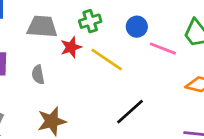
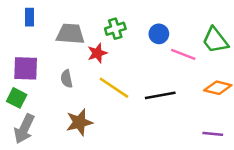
yellow line: (107, 60) -> (114, 88), moved
black line: (130, 112) -> (160, 95), moved, turned 32

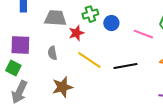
blue circle: (159, 34) -> (111, 23), moved

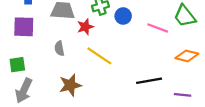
purple square: (20, 45) -> (24, 27), moved
black line: (125, 66) -> (149, 81), moved
green square: (13, 68) -> (17, 65), turned -35

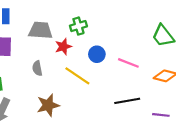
blue circle: (123, 16) -> (97, 54), moved
pink line: (158, 28) -> (128, 63), moved

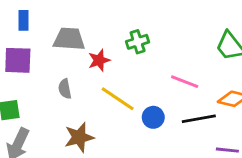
green cross: (78, 26) -> (138, 42), moved
blue circle: (97, 54) -> (153, 117), moved
black line: (127, 101) -> (199, 119), moved

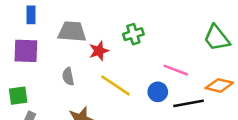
blue circle: (153, 117) -> (158, 92), moved

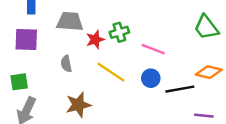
green cross: (133, 34) -> (119, 32), moved
pink line: (176, 70) -> (153, 49), moved

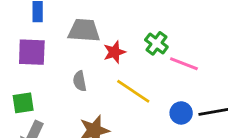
green cross: (119, 32) -> (156, 43), moved, turned -36
blue circle: (151, 78) -> (181, 113), moved

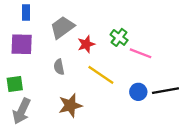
gray trapezoid: (84, 30) -> (62, 27), turned -40

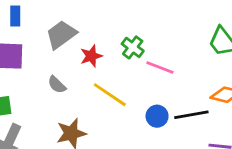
gray semicircle: (59, 67) -> (57, 85), turned -35

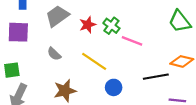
red star: (91, 56) -> (88, 25), moved
blue circle: (157, 116) -> (114, 87), moved

